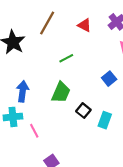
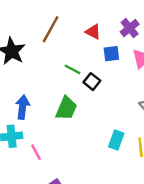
green line: (66, 58) -> (72, 69), turned 56
blue square: (109, 79) -> (111, 54), moved, turned 32
black square: (83, 111) -> (92, 82), moved

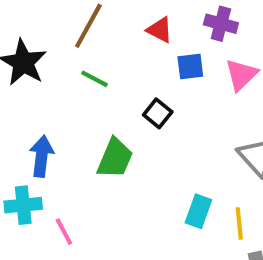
purple cross: (130, 28) -> (221, 24), turned -36
green line: (72, 69) -> (95, 79), moved

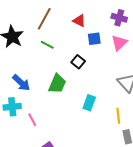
purple cross: (221, 24) -> (119, 18), moved
blue arrow: (42, 156) -> (21, 83), turned 126
cyan rectangle: (198, 211) -> (89, 103), moved

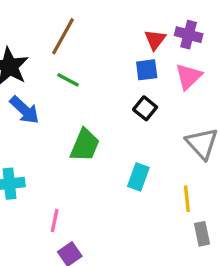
red triangle: (79, 21) -> (155, 40), moved, turned 40
black square: (78, 62) -> (145, 108), moved
blue arrow: (21, 83) -> (25, 110), moved
pink line: (32, 120) -> (55, 220), moved, turned 40

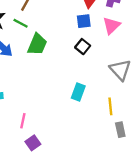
green line: (68, 80) -> (21, 23), moved
green trapezoid: (85, 145) -> (37, 44), moved

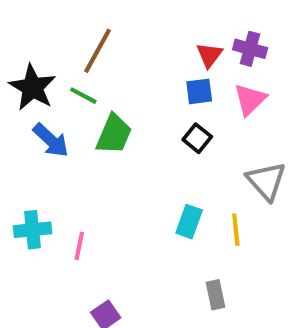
yellow line: (110, 106) -> (236, 230), moved
pink line: (23, 121) -> (79, 246), moved
gray rectangle: (120, 130) -> (215, 295), moved

